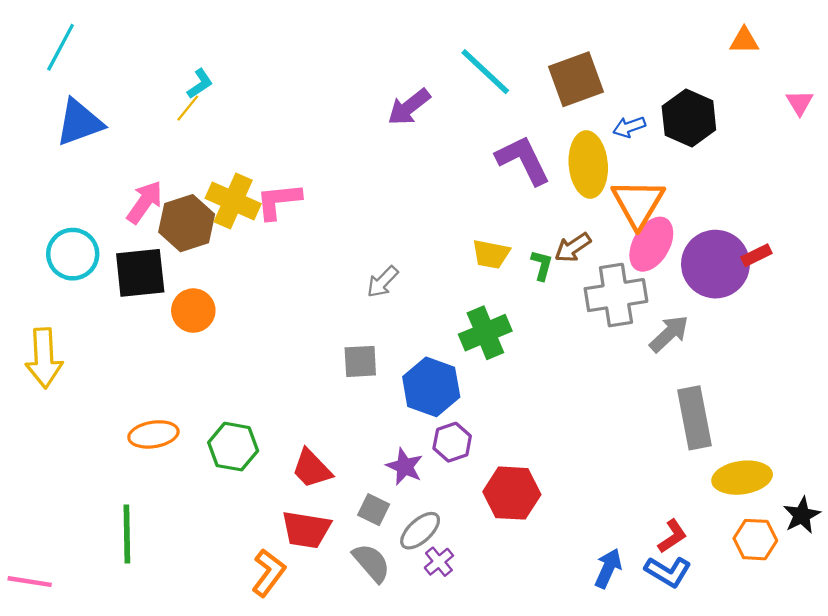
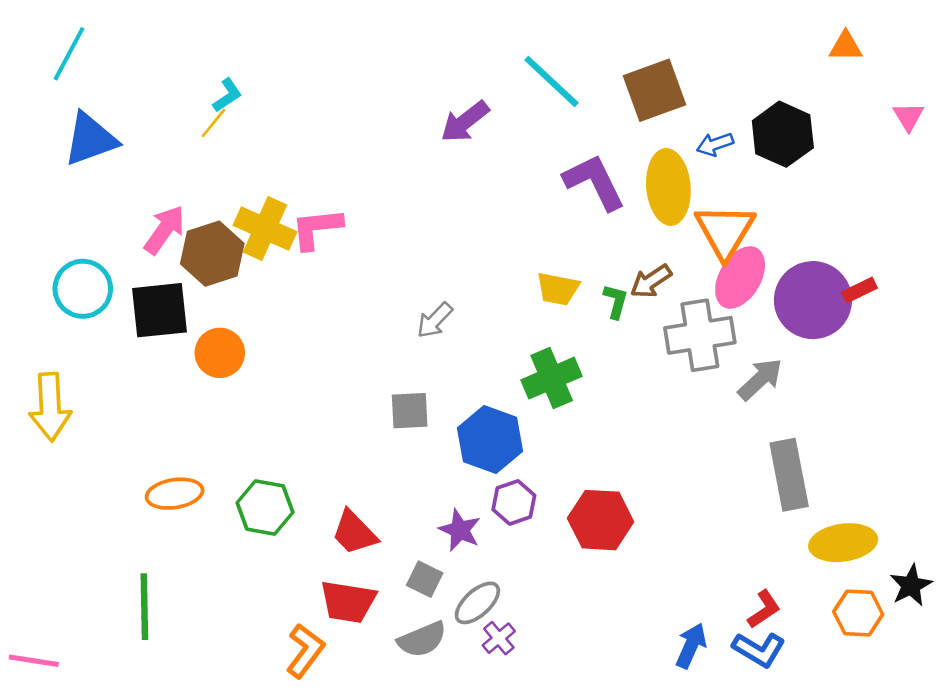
red hexagon: (512, 493) -> (601, 520), moved
gray semicircle: (371, 563) -> (422, 639), turned 108

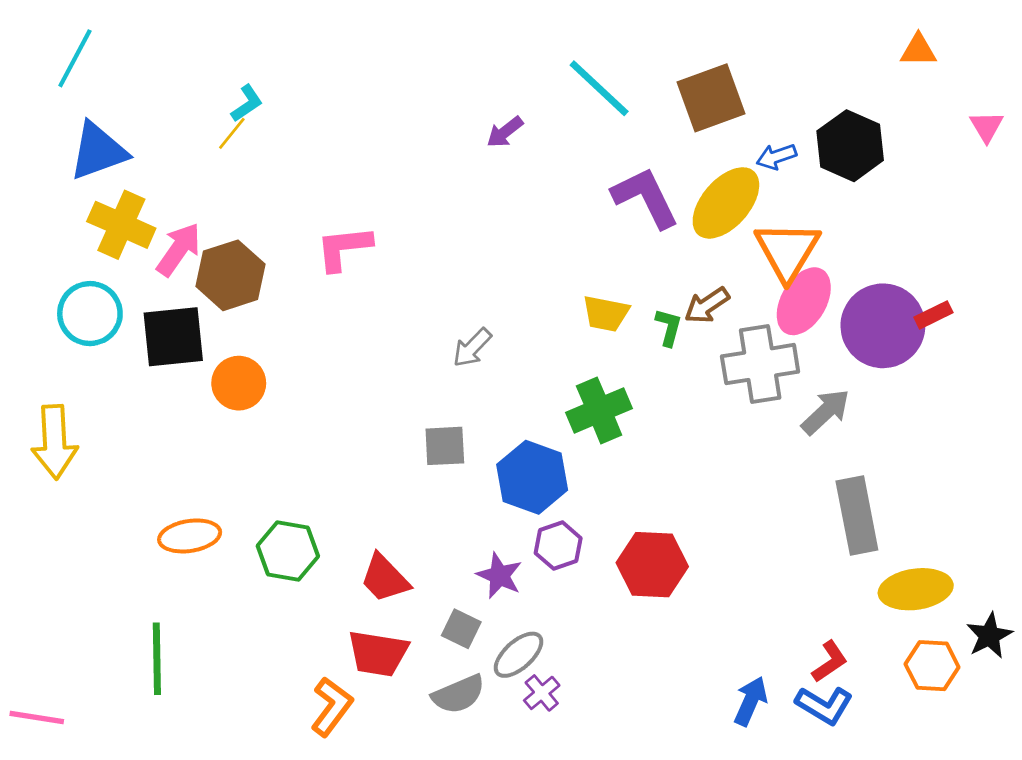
purple arrow: (465, 122) -> (505, 132), size x0.7
yellow ellipse: (668, 187) -> (726, 203), turned 46
yellow cross: (265, 228) -> (121, 225), moved

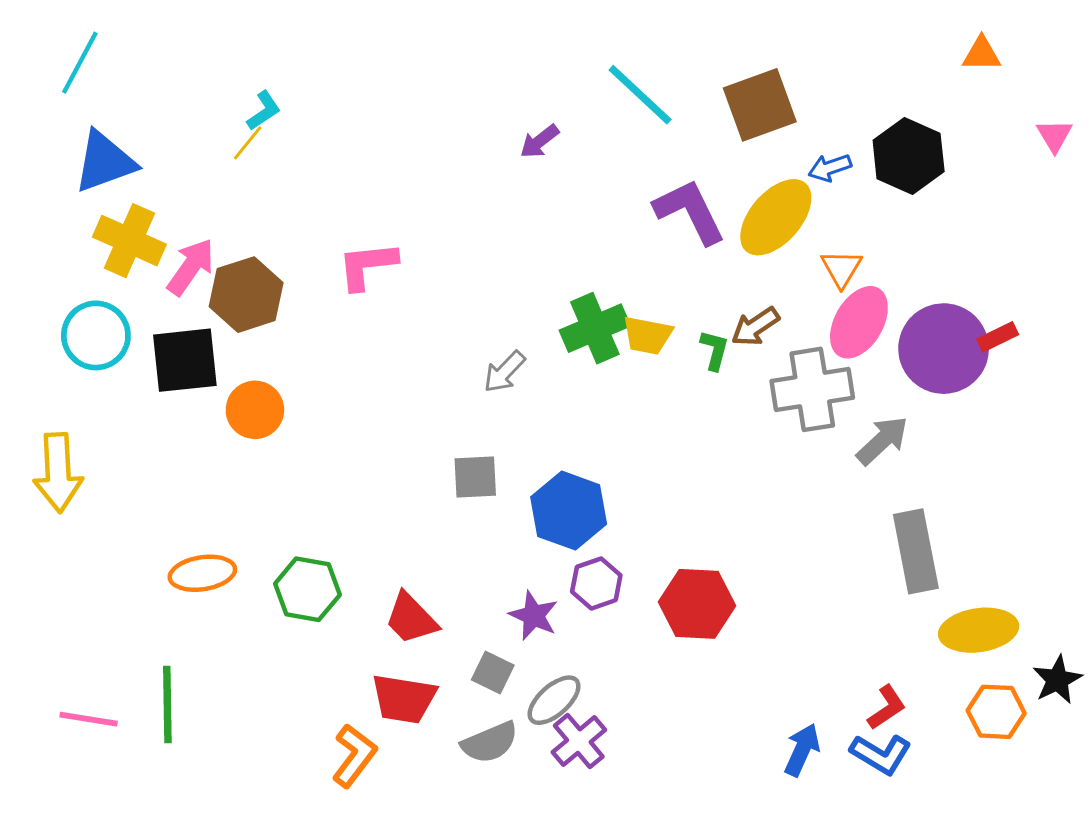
orange triangle: (787, 251) -> (841, 268), size x0.6
green cross: (599, 410) -> (595, 328), moved
purple cross: (542, 693) -> (579, 741), size x1.4
pink line: (37, 718) -> (89, 719), moved

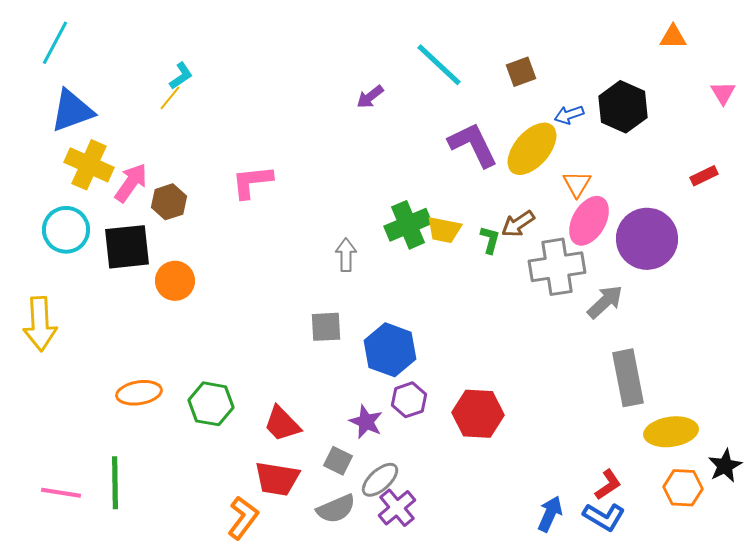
brown square: (760, 105) -> (521, 72), size x0.6
brown hexagon: (246, 295) -> (169, 202), size x0.7
red rectangle: (998, 337) -> (704, 176), moved
gray arrow: (504, 372) -> (346, 255), turned 136

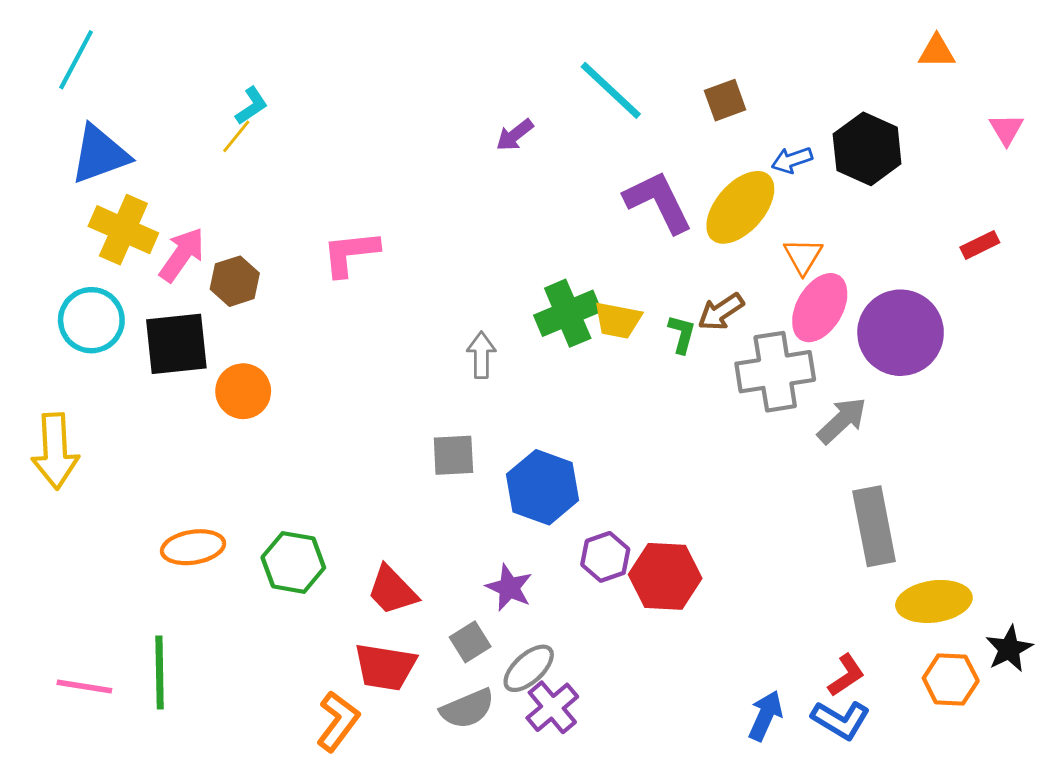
purple hexagon: (409, 400) -> (605, 557), moved
gray square: (338, 461) -> (470, 642), turned 32

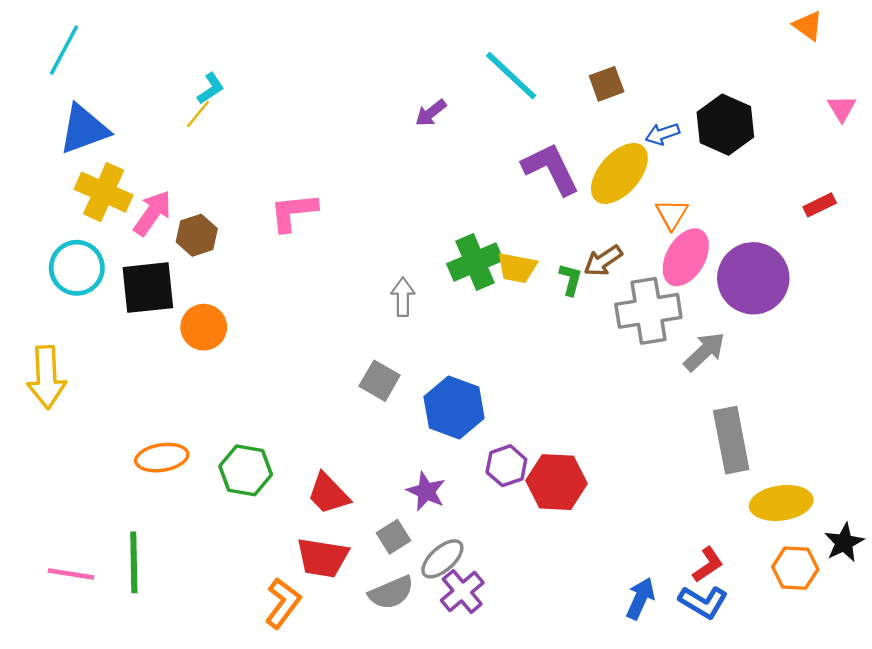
orange triangle: (937, 51) -> (808, 26), moved, turned 36
gray square: (453, 455) -> (380, 381), turned 33

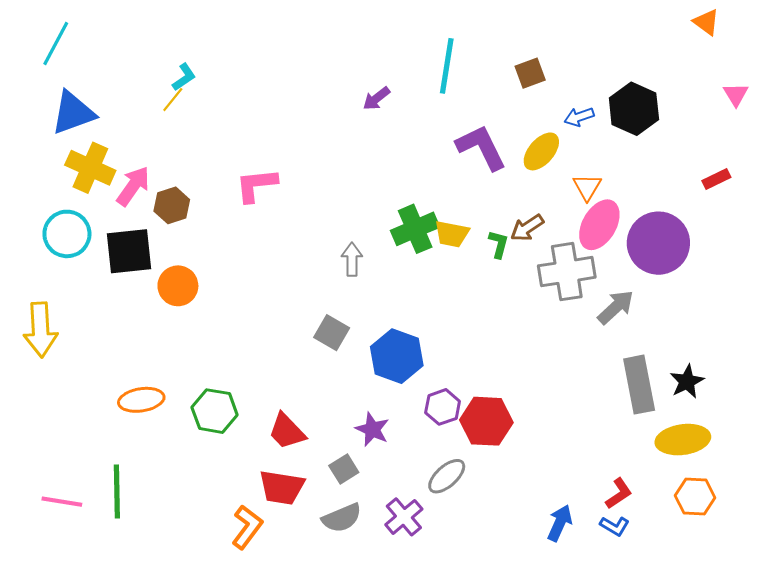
cyan line: (511, 76) -> (447, 66), turned 56
yellow ellipse: (619, 173) -> (541, 151), size x0.7
black star: (844, 543) -> (687, 382), moved
gray ellipse: (442, 559) -> (447, 476), moved
blue L-shape: (703, 602) -> (615, 526), size x0.7

